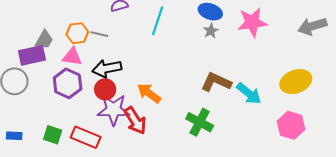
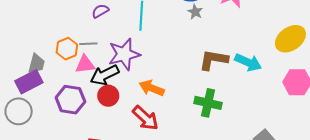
pink triangle: (72, 57) -> (85, 64), moved
purple star: (113, 110) -> (124, 54), moved

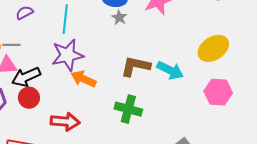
purple star: (124, 54) -> (67, 55), moved
orange arrow: (152, 88) -> (83, 79), moved
red arrow: (145, 118) -> (65, 122), turned -40

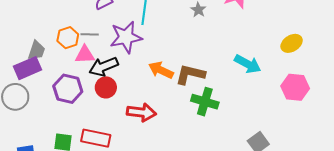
yellow ellipse: (213, 48) -> (292, 43), size x0.7
purple star: (67, 55) -> (126, 37), moved
brown L-shape: (136, 66) -> (190, 74), moved

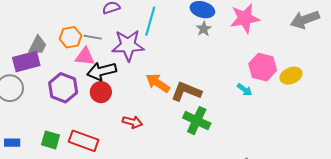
cyan arrow: (248, 64) -> (245, 90), size x0.6
pink hexagon: (295, 87) -> (263, 67), moved
red arrow: (141, 112) -> (132, 122), size x0.7

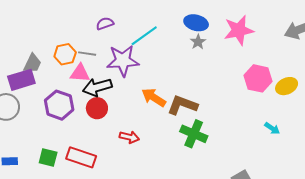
cyan line: (150, 21) -> (144, 36), turned 40
cyan arrow: (245, 90) -> (272, 128), moved

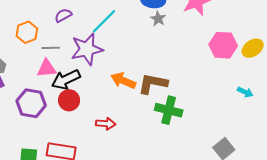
orange hexagon: (65, 54) -> (27, 32), moved

